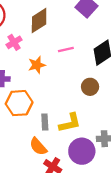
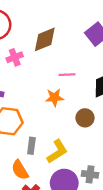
orange star: (37, 65) -> (54, 97), moved
yellow L-shape: (70, 123) -> (57, 151), turned -30

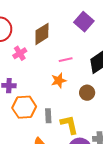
gray rectangle: (31, 146) -> (48, 116), moved
yellow L-shape: (57, 151) -> (69, 125), turned -60

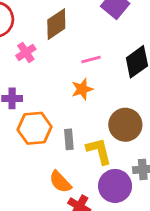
brown circle: (87, 93) -> (125, 125), moved, size x1.5

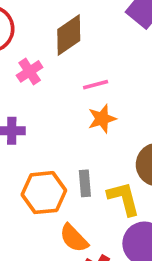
pink line: (91, 59) -> (96, 85), moved
orange hexagon: (35, 128) -> (44, 193), moved

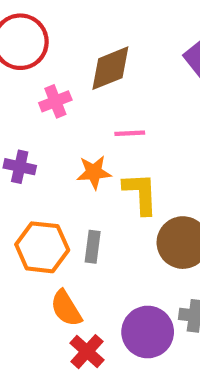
orange star: (102, 119) -> (94, 172), moved
yellow L-shape: (124, 198) -> (141, 193), moved

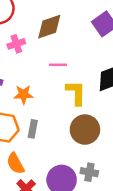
orange star: (94, 172) -> (23, 94), moved
yellow L-shape: (141, 193) -> (76, 93), moved

